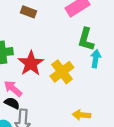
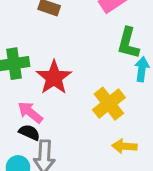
yellow cross: (62, 72) -> (109, 104), moved

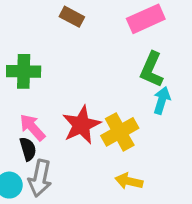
red star: (54, 78) -> (81, 125), moved
black semicircle: (29, 132) -> (28, 149), turned 40

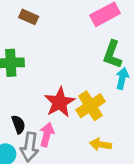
brown rectangle: (72, 17) -> (29, 17), moved
pink arrow: (32, 127) -> (47, 135), moved, turned 60

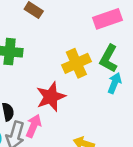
yellow cross: (91, 106) -> (76, 63), moved

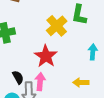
cyan arrow: (115, 83) -> (93, 52), moved

